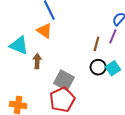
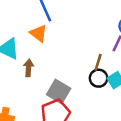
brown line: (96, 44) -> (98, 62), moved

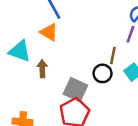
black circle: (99, 78) -> (103, 73), moved

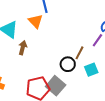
gray square: (75, 90) -> (56, 86), moved

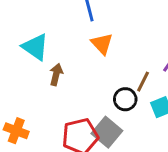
orange triangle: (36, 21) -> (102, 44), moved

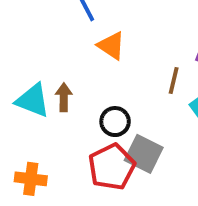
cyan triangle: (35, 47) -> (33, 100), moved
black circle: (125, 99) -> (115, 122), moved

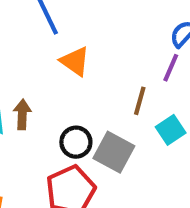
gray square: (144, 154) -> (114, 152), moved

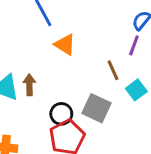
brown line: (140, 101) -> (113, 70), turned -36
black circle: (76, 142) -> (61, 114), moved

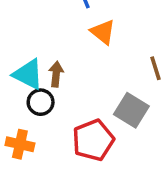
black circle: (61, 114) -> (41, 102), moved

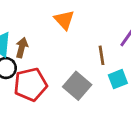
red pentagon: (93, 140) -> (30, 84), moved

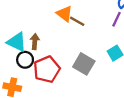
brown line: (102, 55) -> (77, 21), moved, turned -42

